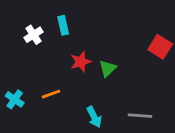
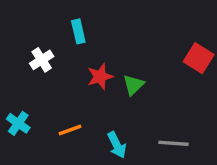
white cross: (34, 35) -> (42, 60), moved
orange line: (51, 94) -> (70, 130), moved

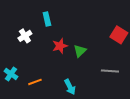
orange line: (70, 130) -> (35, 82), moved
gray line: (174, 143) -> (110, 71), moved

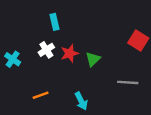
white cross: (25, 36) -> (46, 50), moved
cyan cross: (11, 74) -> (13, 59), moved

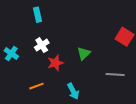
cyan rectangle: (54, 22) -> (38, 15), moved
red star: (70, 53) -> (55, 63), moved

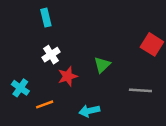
cyan cross: (11, 54) -> (20, 88), moved
cyan arrow: (73, 91) -> (89, 111), turned 105

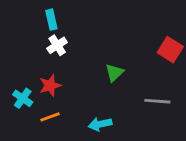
white cross: (51, 55) -> (57, 45), moved
red star: (68, 76) -> (50, 85), moved

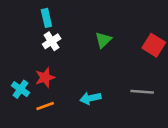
green triangle: (114, 73) -> (103, 40), moved
cyan arrow: (100, 124) -> (90, 98), moved

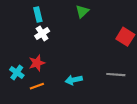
green triangle: (103, 40) -> (82, 11), moved

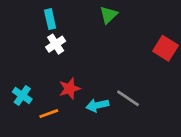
red star: (37, 63) -> (70, 89), moved
gray line: (116, 75) -> (128, 98), moved, turned 30

